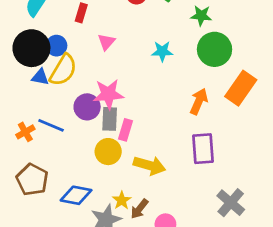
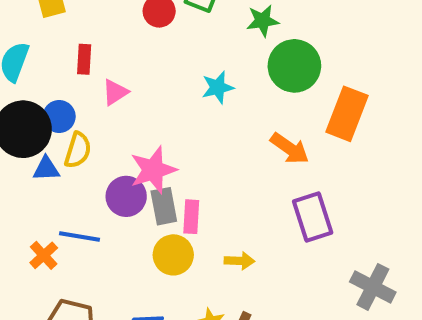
pink triangle: (106, 42) -> (115, 92), moved, turned 30
yellow semicircle: (63, 70) -> (78, 150), size x0.7
orange arrow: (199, 101) -> (290, 148), turned 115
yellow arrow: (150, 165) -> (239, 261), size x0.6

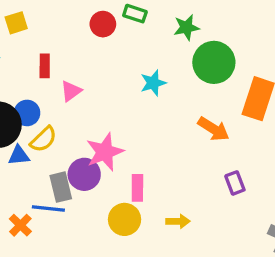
yellow semicircle: (78, 150) -> (43, 139), turned 32
gray rectangle: (164, 206) -> (61, 187), moved
purple rectangle: (313, 217) -> (235, 183), size x0.6

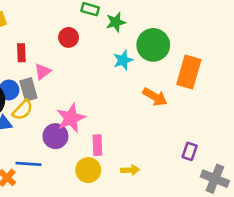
red circle: (103, 24) -> (69, 37), moved
green star: (186, 27) -> (116, 22), moved
cyan star: (153, 83) -> (123, 60), moved
purple rectangle: (235, 183) -> (190, 151), moved, turned 42
gray rectangle: (61, 187) -> (28, 89), moved

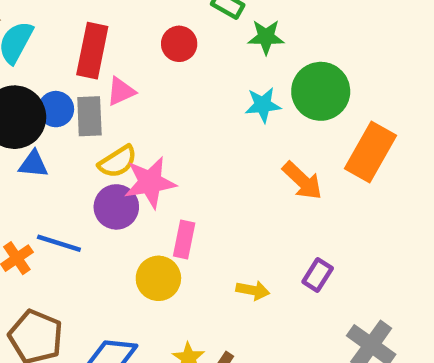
red rectangle: (21, 53) -> (92, 51), size x1.6
yellow semicircle: (23, 110) -> (118, 162), moved
purple rectangle: (190, 151) -> (318, 275), moved
yellow arrow: (130, 170) -> (253, 290), moved

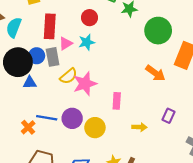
cyan star: (263, 105) -> (87, 42), moved
purple circle: (116, 207) -> (72, 118), moved
pink rectangle: (184, 239) -> (117, 101), moved

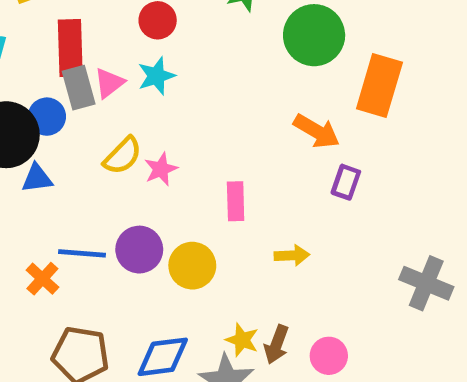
gray rectangle: (53, 57) -> (79, 88), moved
pink star: (85, 84) -> (161, 169), size x0.6
purple rectangle: (168, 116) -> (346, 182), moved

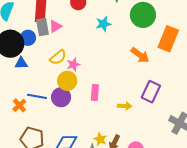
cyan star: (156, 76) -> (103, 24), moved
purple rectangle: (346, 182) -> (151, 92), moved, size x1.5
pink rectangle: (236, 201) -> (95, 92), moved
yellow circle: (192, 266) -> (67, 81), moved

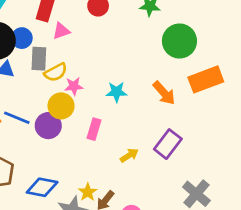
cyan star: (103, 24) -> (117, 92), moved
gray rectangle: (42, 27) -> (39, 59), moved
orange rectangle: (168, 39) -> (206, 79), turned 35
yellow arrow: (125, 106) -> (129, 155), turned -48

